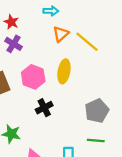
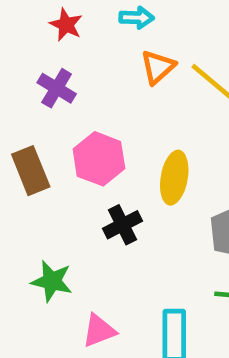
red star: (11, 22) -> (66, 25), moved
yellow ellipse: (64, 71) -> (174, 178), moved

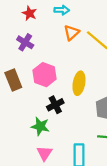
green star: (52, 281) -> (40, 126), moved
pink triangle: (99, 331) -> (45, 153), turned -35

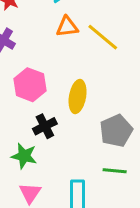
orange triangle: (71, 33) -> (67, 27), turned 35

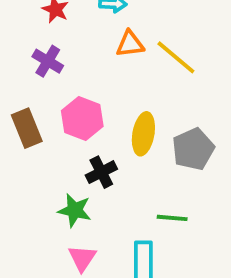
gray pentagon: (116, 131) -> (193, 149), moved
green line: (115, 171) -> (172, 218), moved

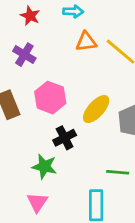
yellow ellipse: (143, 134) -> (96, 109), turned 32
pink triangle: (82, 258) -> (37, 202), moved

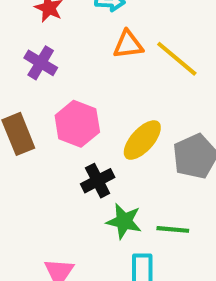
green star: (44, 166) -> (124, 221), moved

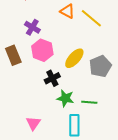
orange triangle: (128, 45) -> (67, 11), turned 35
purple cross: (41, 63) -> (32, 27), moved

